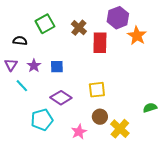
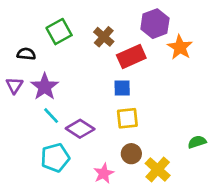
red rectangle: (100, 43) -> (131, 56), turned 65
purple star: (34, 66) -> (45, 87), size x1.5
blue square: (57, 67) -> (122, 88), moved
cyan line: (22, 86) -> (51, 116), moved

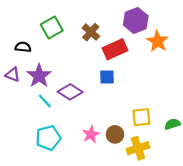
purple triangle: (14, 85) -> (13, 75), turned -42
yellow square: (127, 118) -> (141, 117), moved
purple diamond: (80, 129) -> (70, 92), moved
yellow cross: (158, 169) -> (138, 148), turned 30
pink star: (104, 173) -> (91, 134), moved

